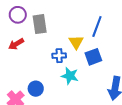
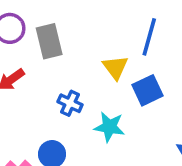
blue cross: (59, 56) -> (70, 103), moved, turned 32

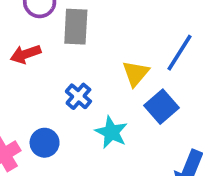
blue square: (148, 90) -> (161, 107), turned -32

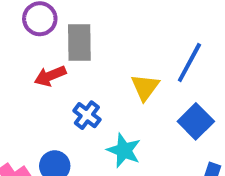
red arrow: (26, 54) -> (50, 76), moved
blue square: (161, 107) -> (196, 121), moved

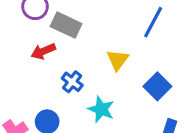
gray rectangle: (79, 42) -> (66, 25), turned -64
blue line: (189, 62) -> (153, 22), moved

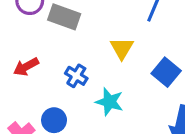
red arrow: (43, 51) -> (26, 67), moved

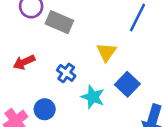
blue square: (166, 72) -> (127, 84), moved

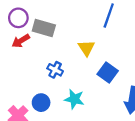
red arrow: (24, 62) -> (21, 41), moved
cyan star: (93, 97) -> (74, 99), moved

